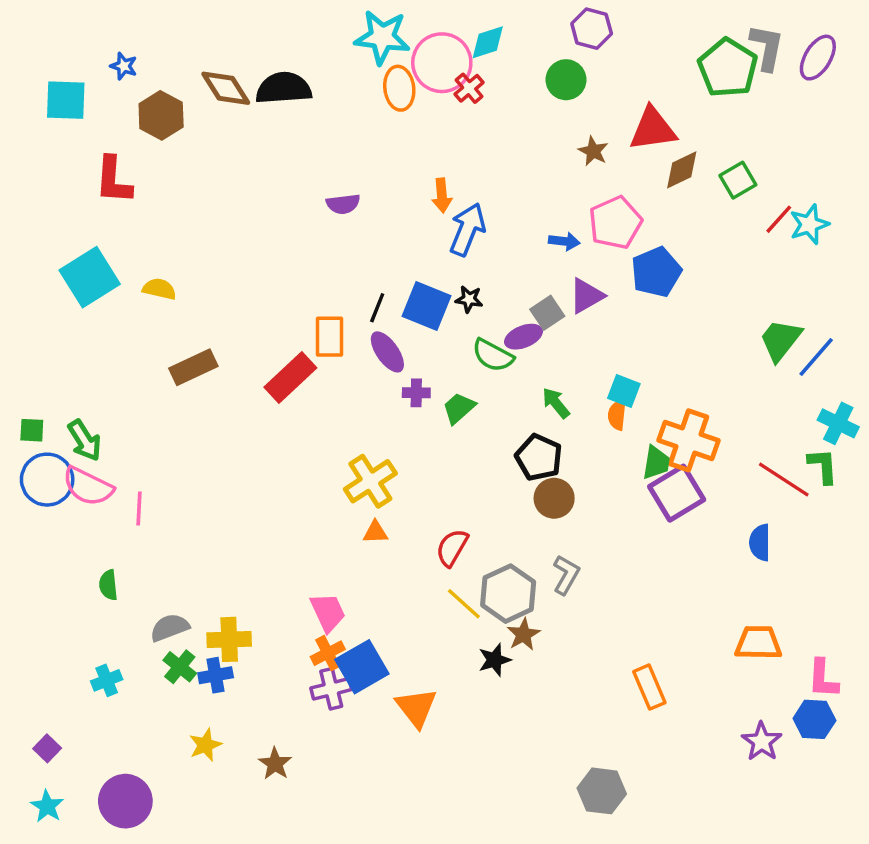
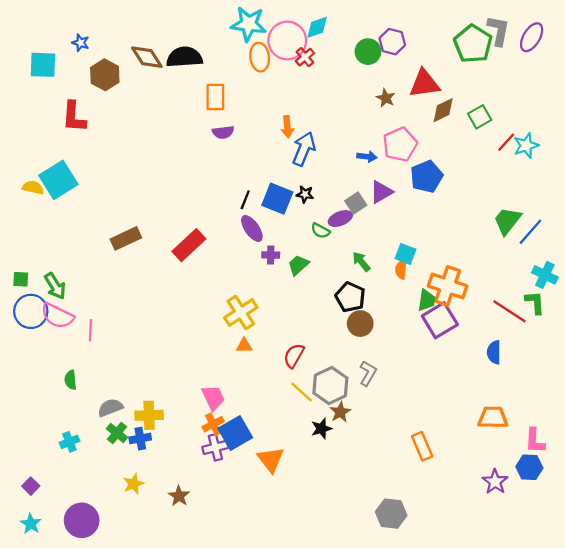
purple hexagon: (592, 29) -> (392, 42), moved
yellow semicircle: (159, 289) -> (33, 188), moved
orange rectangle: (330, 337) -> (215, 97), moved
green semicircle: (493, 355) -> (320, 231), size x0.7

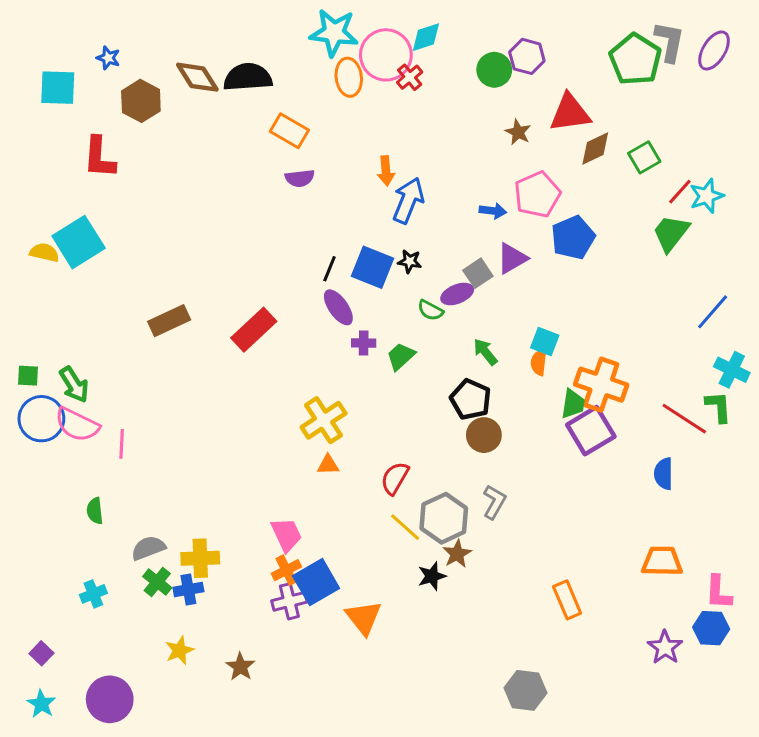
orange rectangle: (215, 97) -> (289, 131), turned -60
green trapezoid: (507, 221) -> (671, 233), moved

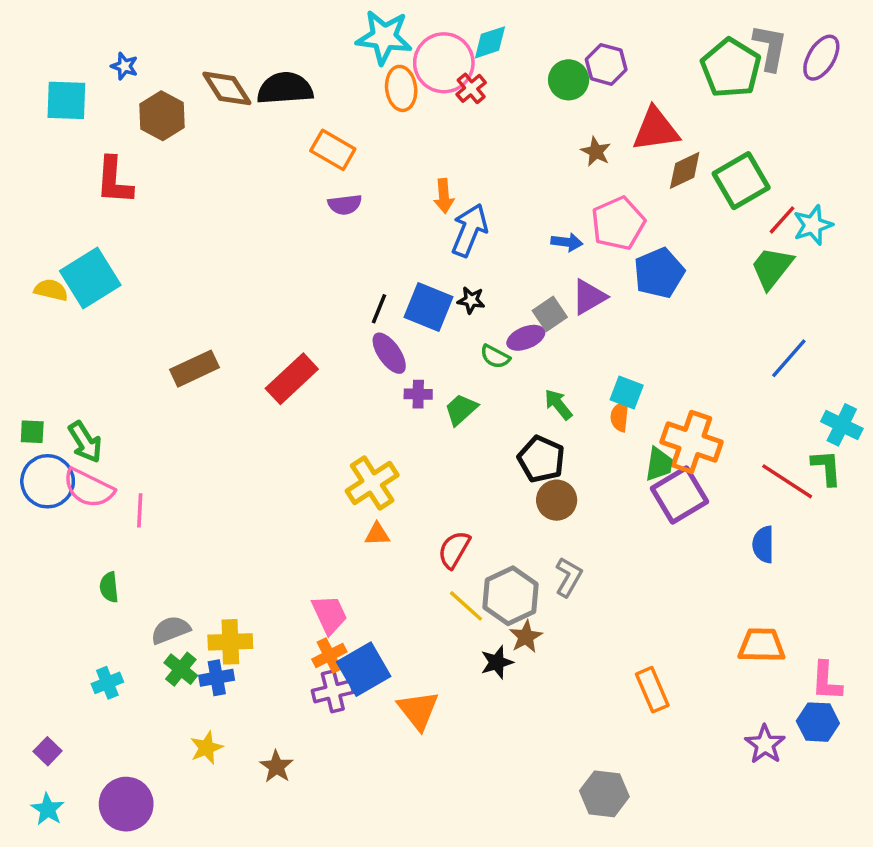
green square: (644, 157) -> (741, 181), size x1.5
blue line: (713, 312) -> (789, 358), moved

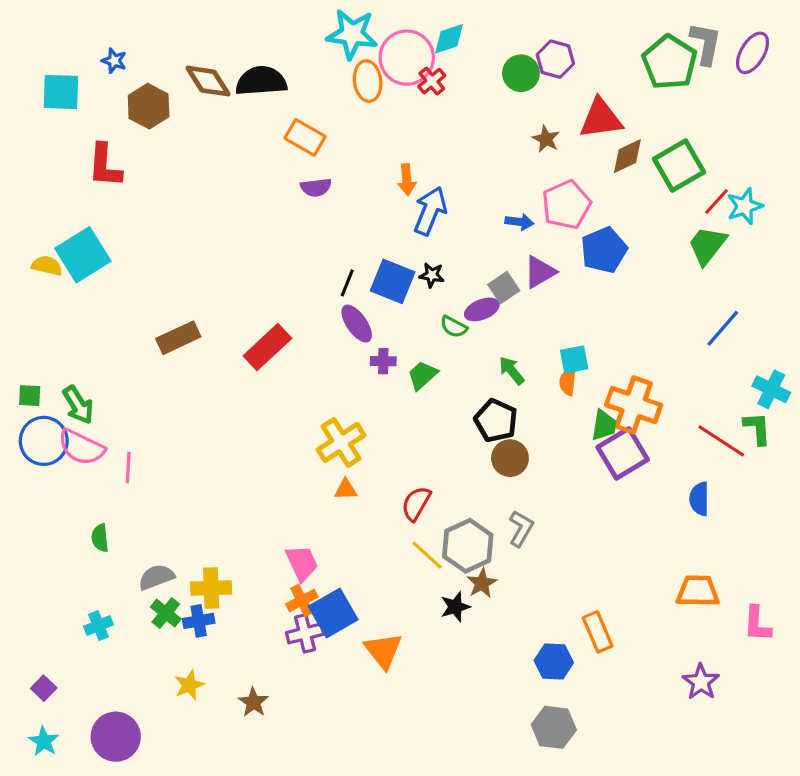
cyan square: (627, 392) -> (574, 360), turned -32
blue hexagon: (818, 722) -> (554, 662), moved

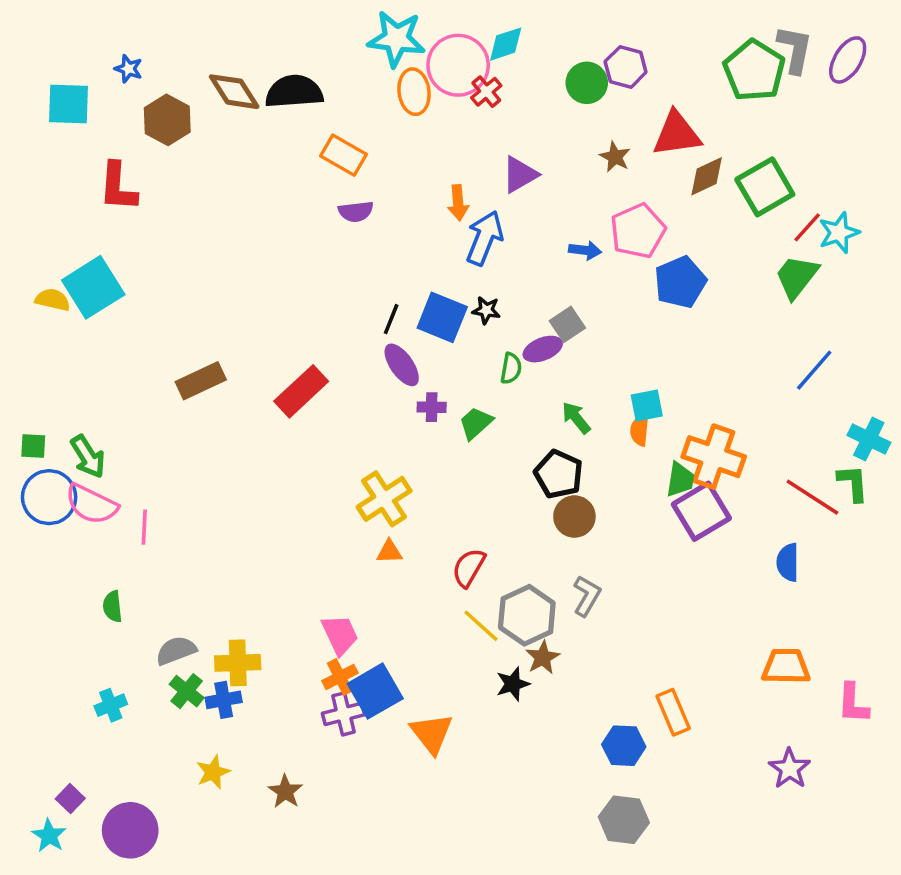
purple triangle: (540, 272) -> (520, 175), moved
green semicircle: (454, 327) -> (511, 368), turned -108
purple square: (44, 688) -> (70, 799), moved

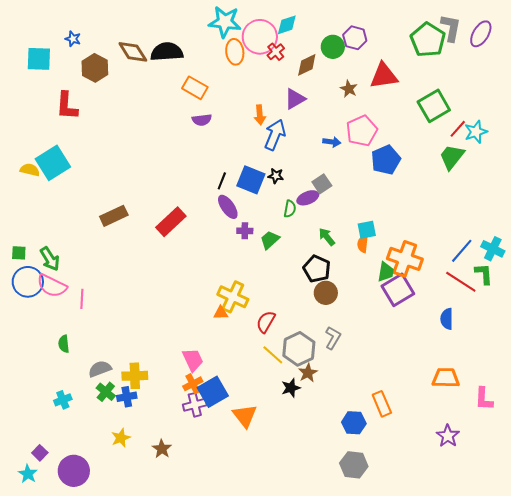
brown diamond: (707, 176) -> (307, 65), moved
blue line: (814, 370) -> (462, 251), moved
yellow cross: (384, 499) -> (233, 297), moved, turned -32

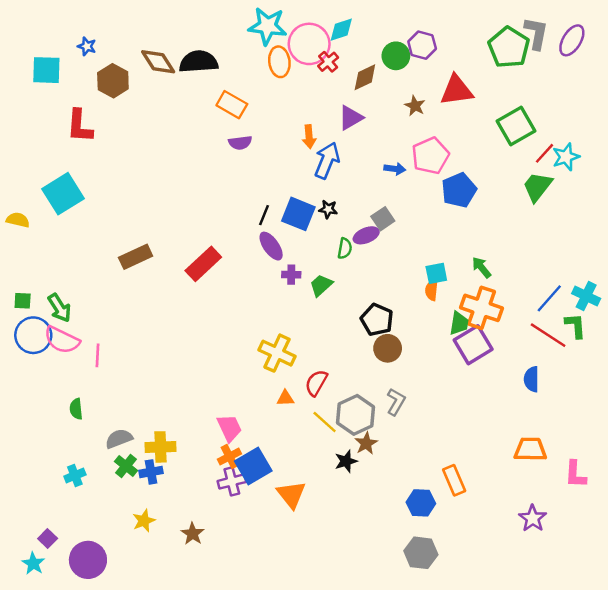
yellow semicircle: (30, 170) -> (18, 220), moved
green arrow: (327, 237) -> (482, 267), moved
orange triangle: (221, 313) -> (285, 398), moved

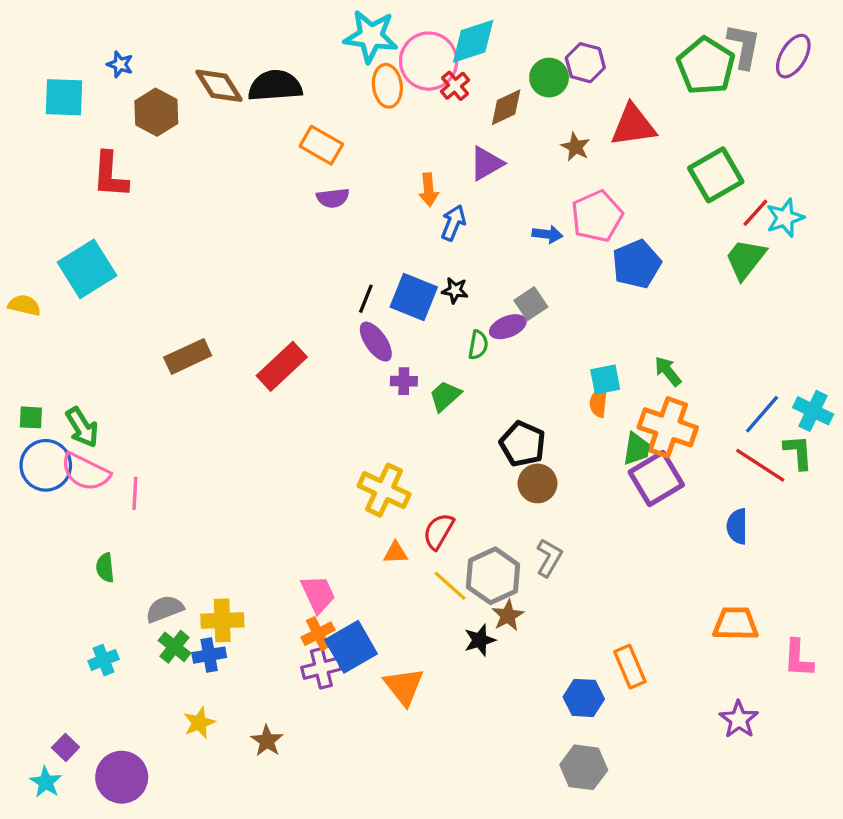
cyan diamond: (341, 30) -> (473, 41), size x1.4
blue arrow: (327, 160) -> (453, 223), size x0.7

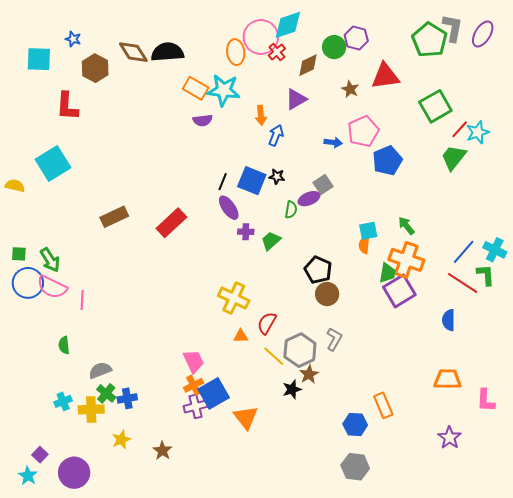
cyan star: (371, 36) -> (224, 90), moved
yellow cross: (222, 620) -> (91, 409), moved

